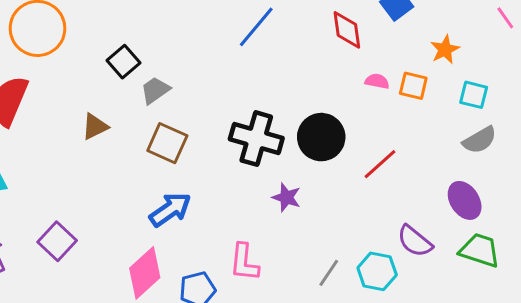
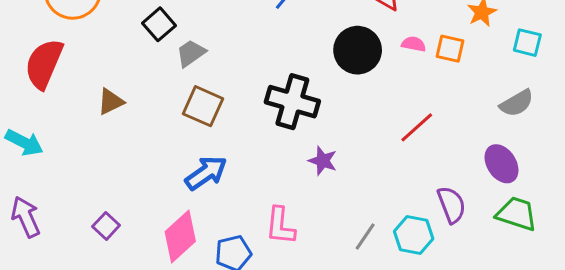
cyan square: (474, 95) -> (527, 43), moved
brown triangle: (95, 126) -> (111, 102), moved
black circle: (321, 137) -> (358, 50), moved
purple square: (57, 241) -> (106, 226), moved, size x0.7
purple semicircle: (415, 241) -> (452, 205), turned -150

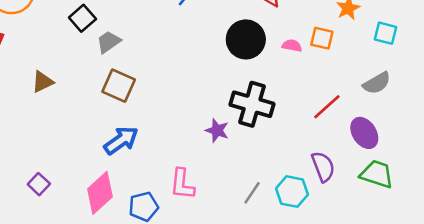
pink semicircle: (414, 44) -> (292, 46), moved
black cross: (292, 102) -> (252, 104), moved
red line: (417, 127) -> (327, 107), moved

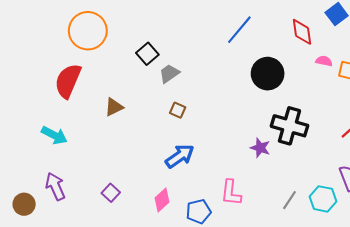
black circle: (246, 39) -> (268, 74), moved
pink semicircle: (292, 46) -> (324, 61), moved
brown square: (119, 86) -> (178, 110), size x0.6
pink diamond: (100, 193) -> (162, 200), size x0.7

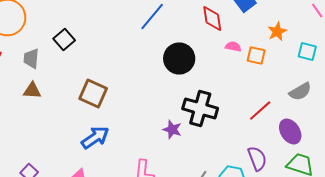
gray trapezoid: (169, 74) -> (31, 58), moved, turned -50
brown triangle: (114, 107) -> (32, 90), turned 30
brown square: (178, 110) -> (93, 94), size x1.8

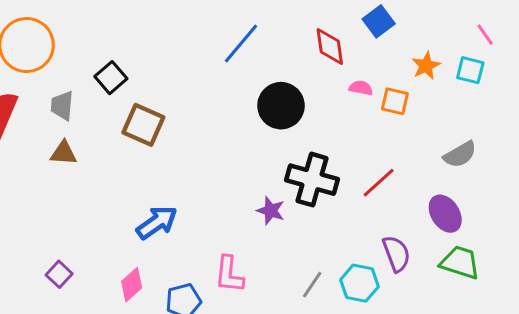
cyan square: (307, 52) -> (470, 70), moved
brown square: (93, 94) -> (143, 125), moved
red line: (260, 110) -> (379, 183), moved

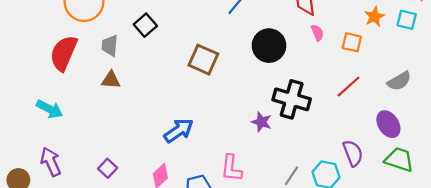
pink semicircle: (361, 88) -> (317, 33), moved, turned 56
brown square: (143, 125) -> (203, 60), moved
red line: (379, 183) -> (349, 86), moved

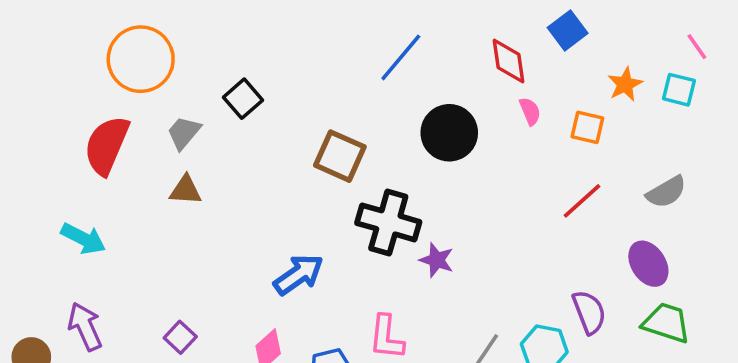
gray trapezoid: (110, 46) -> (184, 133), turned 35
black cross: (292, 99) -> (388, 222), moved

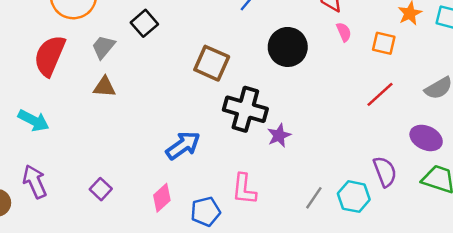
purple star: (437, 260) -> (279, 135), turned 30
purple ellipse: (648, 264) -> (426, 138), turned -32

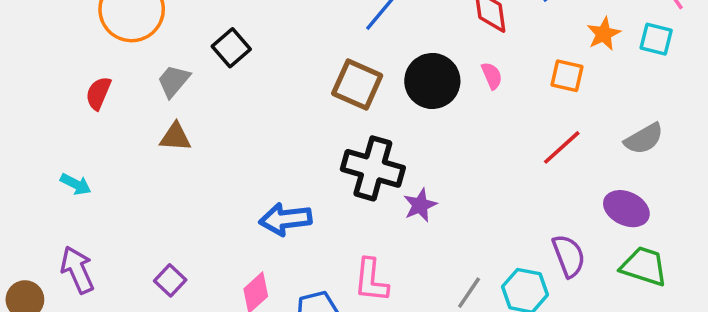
pink semicircle: (344, 32) -> (492, 76), moved
red semicircle: (50, 56) -> (98, 93), size x0.6
brown square: (212, 63) -> (357, 84), moved
cyan arrow: (33, 121) -> (76, 184), size x0.7
blue arrow: (183, 145) -> (285, 219), turned -152

